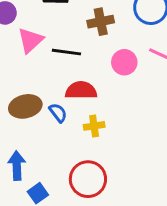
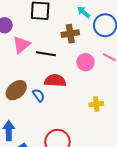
brown ellipse: (25, 106) -> (16, 90), turned -30
yellow cross: (94, 126) -> (96, 104), moved

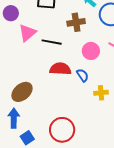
brown ellipse: (16, 90) -> (22, 92), moved
blue semicircle: (39, 95) -> (83, 75), moved

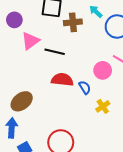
brown cross: (76, 22) -> (73, 22), moved
pink circle: (91, 51) -> (103, 70), moved
yellow cross: (101, 93) -> (103, 106), turned -32

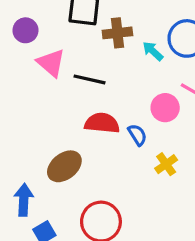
cyan arrow: (96, 12) -> (153, 51), moved
pink triangle: (30, 41) -> (51, 63), turned -42
brown ellipse: (22, 101) -> (64, 166), moved

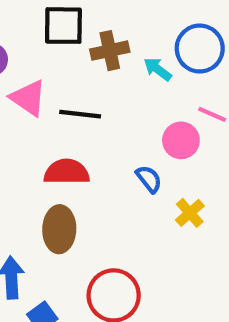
red semicircle: (102, 123) -> (67, 172), moved
brown ellipse: (64, 166) -> (59, 229), turned -44

